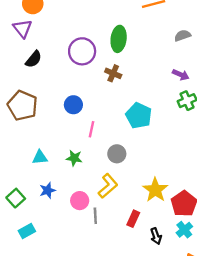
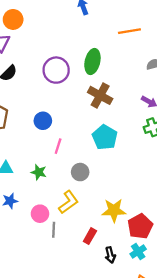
brown cross: (113, 73) -> (100, 95), moved, size x1.5
yellow star: (155, 190) -> (114, 210), turned 30

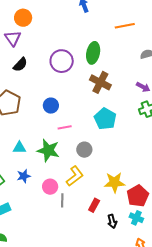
pink line: (58, 146) -> (65, 127), turned 64
green star: (39, 172) -> (48, 150), size x1.6
cyan cross: (138, 251) -> (136, 218), turned -32

